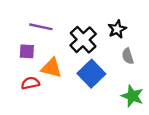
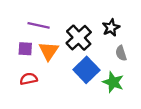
orange triangle: (51, 68) -> (49, 51), moved, turned 50
green star: (132, 96) -> (113, 82), moved

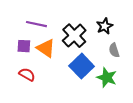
orange triangle: (49, 51) -> (46, 48), turned -30
red semicircle: (29, 79) -> (27, 74), turned 42

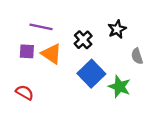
black cross: (74, 36) -> (83, 40), size x0.7
gray semicircle: (114, 50) -> (137, 56), moved
red semicircle: (27, 74) -> (25, 92), moved

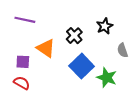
purple line: (41, 27) -> (25, 20), moved
purple square: (27, 51) -> (23, 62), moved

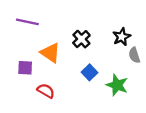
black star: (105, 26) -> (122, 37), moved
blue square: (82, 66) -> (90, 72), size x0.6
red semicircle: (22, 83) -> (46, 91), moved

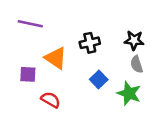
black star: (122, 37) -> (134, 40), turned 30
black cross: (81, 39) -> (90, 43), turned 30
gray semicircle: (134, 55) -> (137, 64), moved

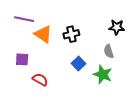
black star: (134, 40) -> (117, 27), moved
orange triangle: (56, 58) -> (43, 34), moved

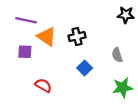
black star: (117, 27) -> (126, 15), moved
purple square: (22, 59) -> (25, 52), moved
green star: (103, 75) -> (123, 88), moved, turned -30

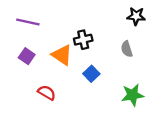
orange triangle: (47, 37) -> (62, 55), moved
purple square: (25, 52) -> (27, 56), turned 32
gray semicircle: (117, 55) -> (127, 49), moved

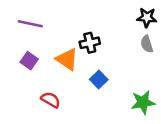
gray semicircle: (127, 49) -> (147, 44), moved

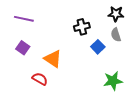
black cross: (90, 43) -> (82, 27), moved
orange triangle: (67, 59) -> (53, 59), moved
blue square: (99, 80) -> (98, 47), moved

